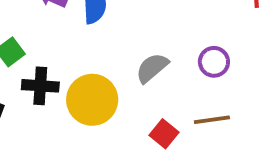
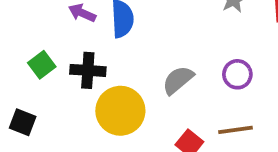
black cross: (40, 86) -> (88, 70), moved

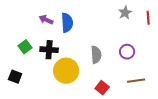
gray semicircle: (178, 80) -> (96, 55), turned 126
brown line: (235, 130) -> (136, 81), moved

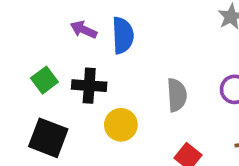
yellow circle: (66, 71) -> (121, 125), size x0.7
black square: (15, 77) -> (48, 138), moved, size x1.5

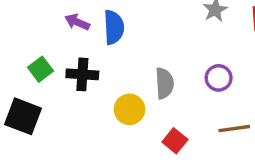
yellow circle: (121, 125) -> (130, 109), moved
black square: (48, 138) -> (23, 116), moved

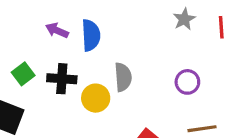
gray semicircle: (164, 83) -> (123, 77), moved
yellow circle: (130, 109) -> (96, 98), moved

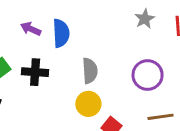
purple circle: (187, 82) -> (148, 75), size x1.4
yellow circle: (96, 98) -> (88, 104), moved

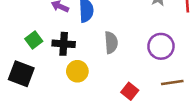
yellow circle: (88, 104) -> (77, 71), moved

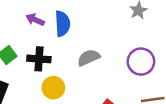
gray semicircle: (111, 43) -> (89, 58), turned -110

